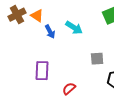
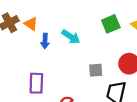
blue arrow: (50, 32) -> (45, 41), turned 32

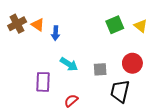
cyan arrow: (71, 37) -> (69, 64), moved
blue arrow: (45, 41) -> (56, 33), moved

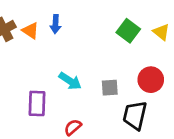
green square: (115, 25) -> (128, 31), turned -30
blue arrow: (56, 33) -> (56, 24), moved

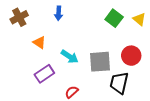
orange triangle: (30, 31) -> (39, 42), moved
gray square: (110, 88) -> (100, 62), size x1.6
purple rectangle: (37, 103) -> (44, 74), turned 54

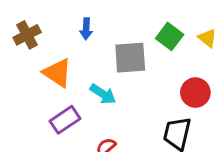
orange triangle: (39, 42) -> (57, 73), size x1.5
gray square: (100, 62) -> (130, 58), moved

